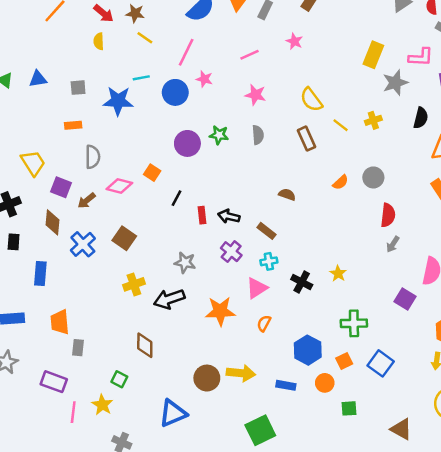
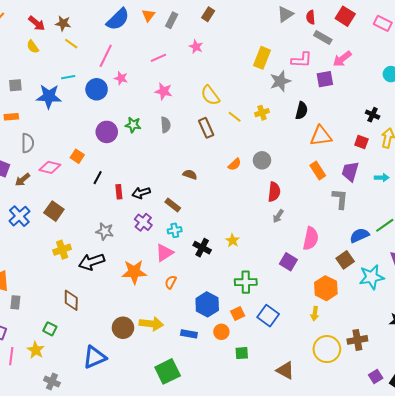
yellow semicircle: (99, 41) -> (33, 47), turned -32
black arrow: (229, 216) -> (141, 193), turned -30

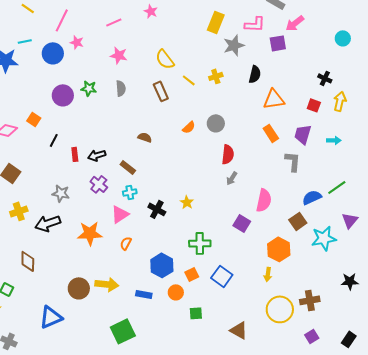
purple square: (376, 376) -> (312, 336), moved

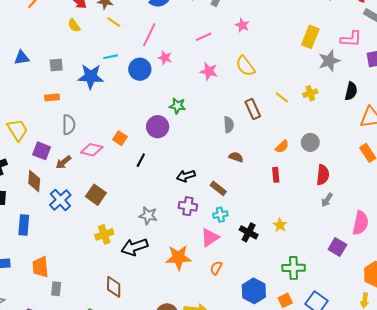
yellow semicircle: (165, 59) -> (245, 66), moved
gray semicircle: (121, 88) -> (229, 125), moved
purple circle: (63, 95) -> (158, 127), moved
red rectangle: (75, 154) -> (276, 175), moved
purple cross: (99, 184) -> (188, 206), turned -30

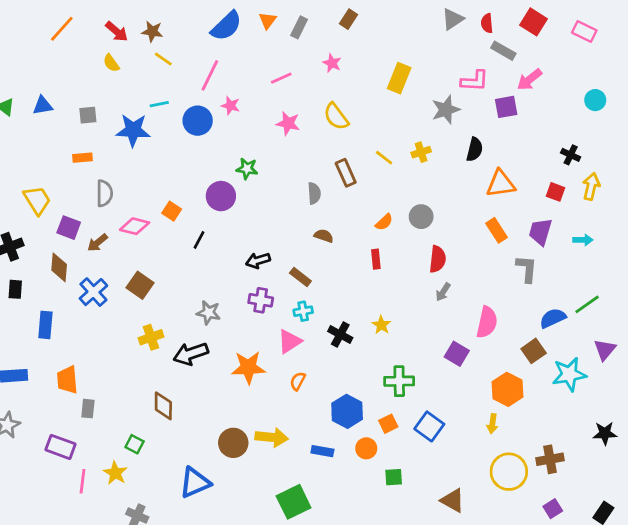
yellow rectangle: (310, 37) -> (399, 78), moved

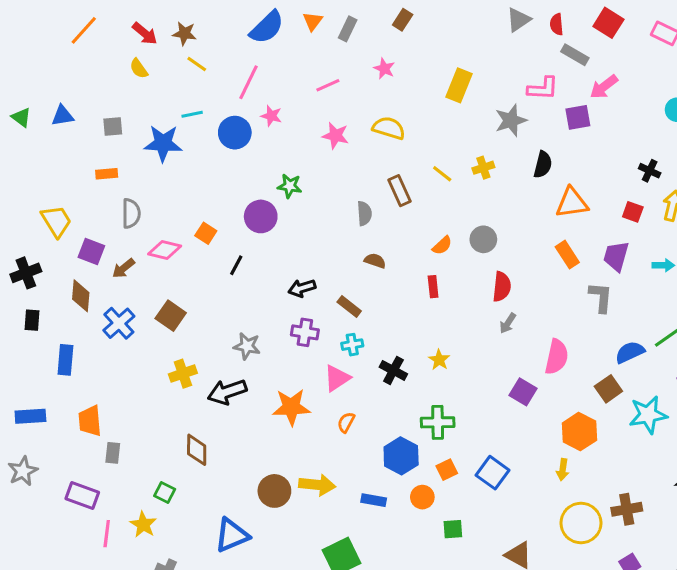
yellow semicircle: (336, 117) -> (389, 128), turned 144
green cross: (399, 381) -> (438, 422), moved

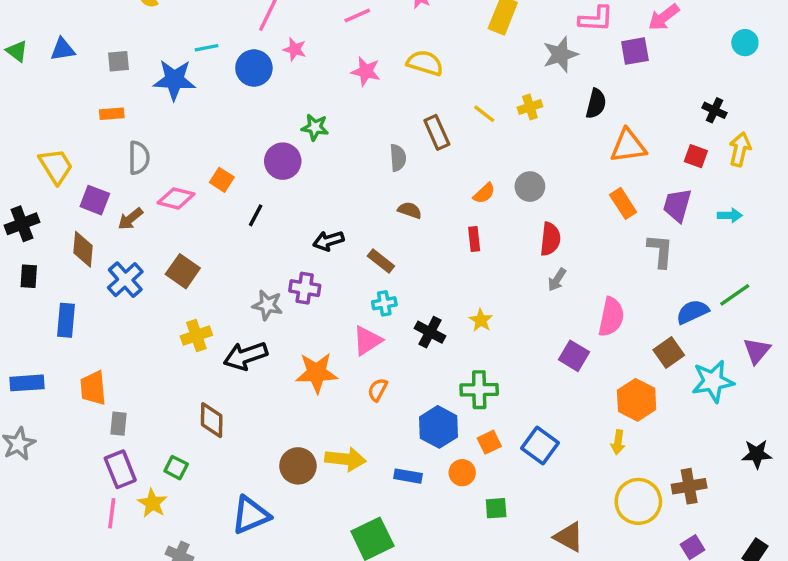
purple cross: (305, 332) -> (305, 288), moved
purple rectangle: (82, 496) -> (120, 469), moved, turned 48

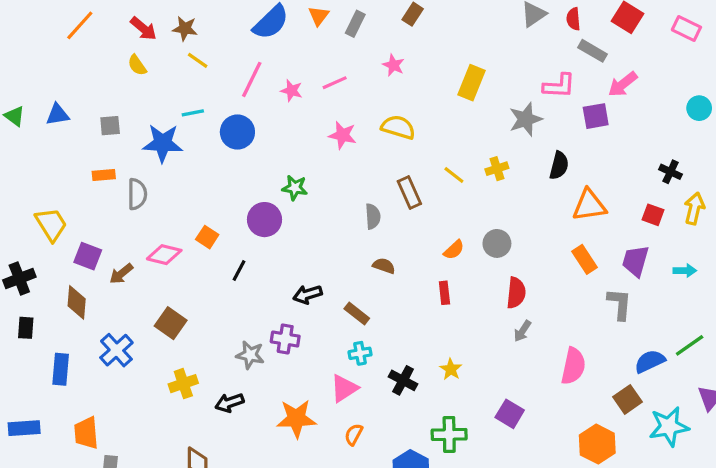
pink star: (295, 49) -> (292, 91), moved
gray semicircle: (139, 158) -> (137, 194), moved
blue cross: (125, 280) -> (116, 350), moved
black arrow: (245, 356) -> (229, 403), size x0.7
purple square: (574, 356) -> (510, 414), moved

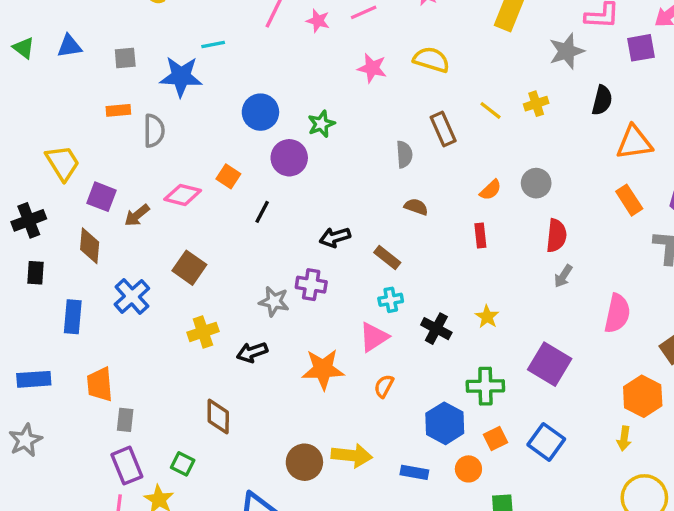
blue circle: (237, 132) -> (260, 112), moved
green star: (295, 188) -> (321, 124), turned -30
purple square: (510, 414) -> (550, 364), size x1.4

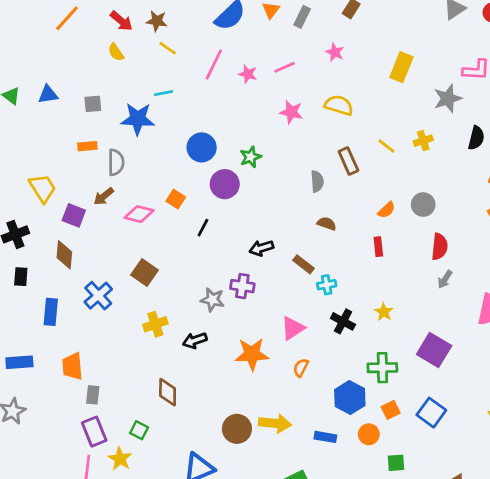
brown arrow: (137, 215) -> (104, 196), moved
cyan cross: (391, 300) -> (327, 285), moved

